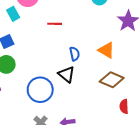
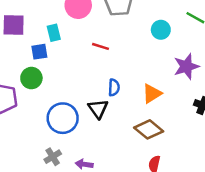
cyan rectangle: (13, 14) -> (54, 33), moved
orange triangle: (106, 50) -> (152, 94), turned 42

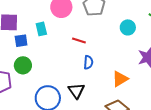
blue square: (39, 52) -> (21, 41), moved
blue semicircle: (114, 87) -> (88, 62), moved

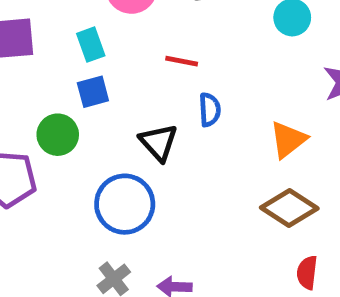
blue square: (21, 41) -> (93, 92), moved
black triangle: (76, 91) -> (159, 142), moved

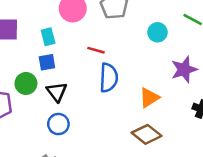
blue semicircle: (210, 110) -> (109, 78), size x1.6
black triangle: (159, 142) -> (57, 92), moved
blue circle: (125, 204) -> (58, 124), size x0.7

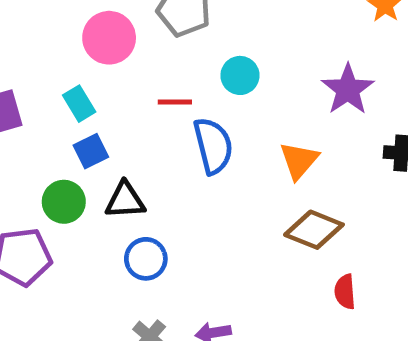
cyan circle: (158, 32) -> (240, 75), moved
black triangle: (57, 92) -> (125, 200), turned -40

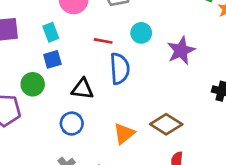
purple star: (348, 89) -> (181, 51), moved
orange triangle: (299, 160) -> (124, 134), moved
black triangle: (125, 200) -> (82, 89), moved

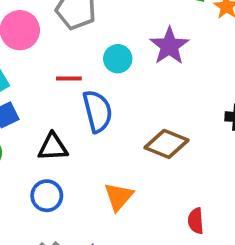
purple star: (181, 51) -> (169, 46), moved
brown diamond: (166, 124) -> (167, 144), moved

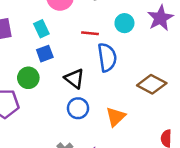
black triangle: (53, 147) -> (74, 79), turned 35
blue circle: (47, 196) -> (78, 108), moved

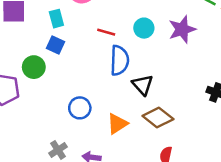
blue square: (45, 54) -> (55, 45), turned 35
black triangle: (74, 79) -> (143, 85), moved
brown diamond: (152, 84) -> (158, 117), moved

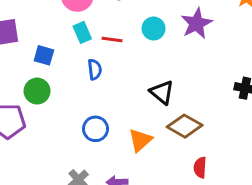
cyan rectangle: (56, 19) -> (82, 32), moved
blue square: (55, 45) -> (44, 55), moved
blue semicircle: (119, 60) -> (95, 69), moved, size x0.6

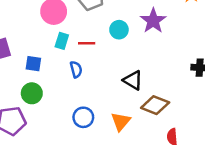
cyan rectangle: (82, 32) -> (62, 41), turned 49

